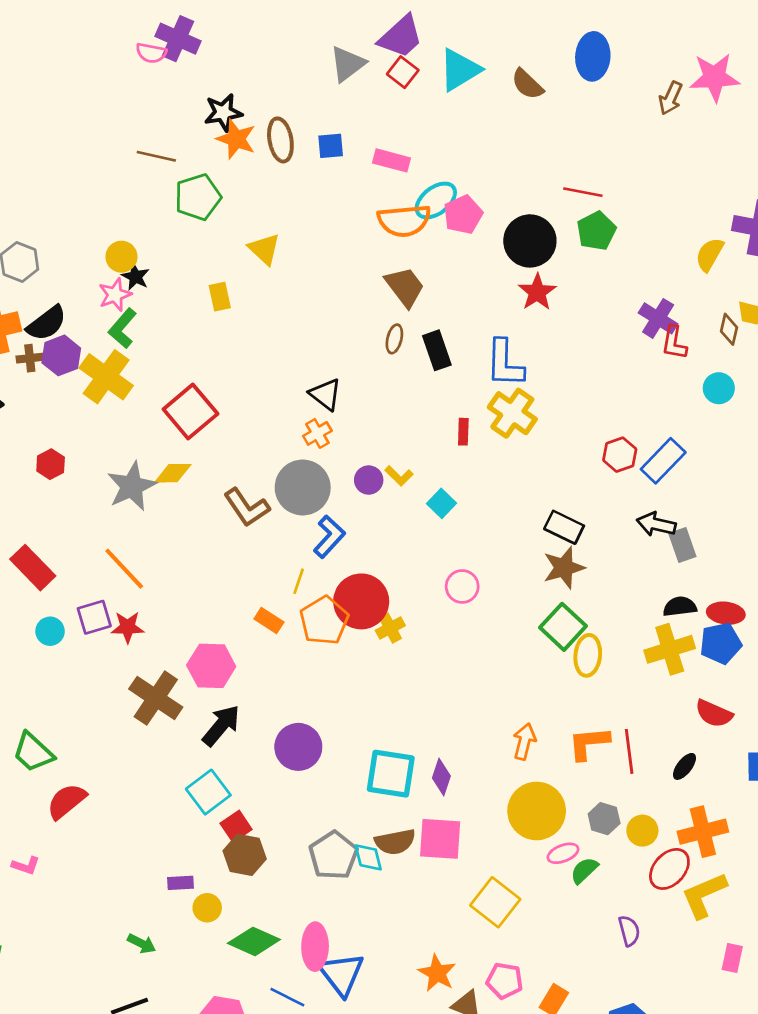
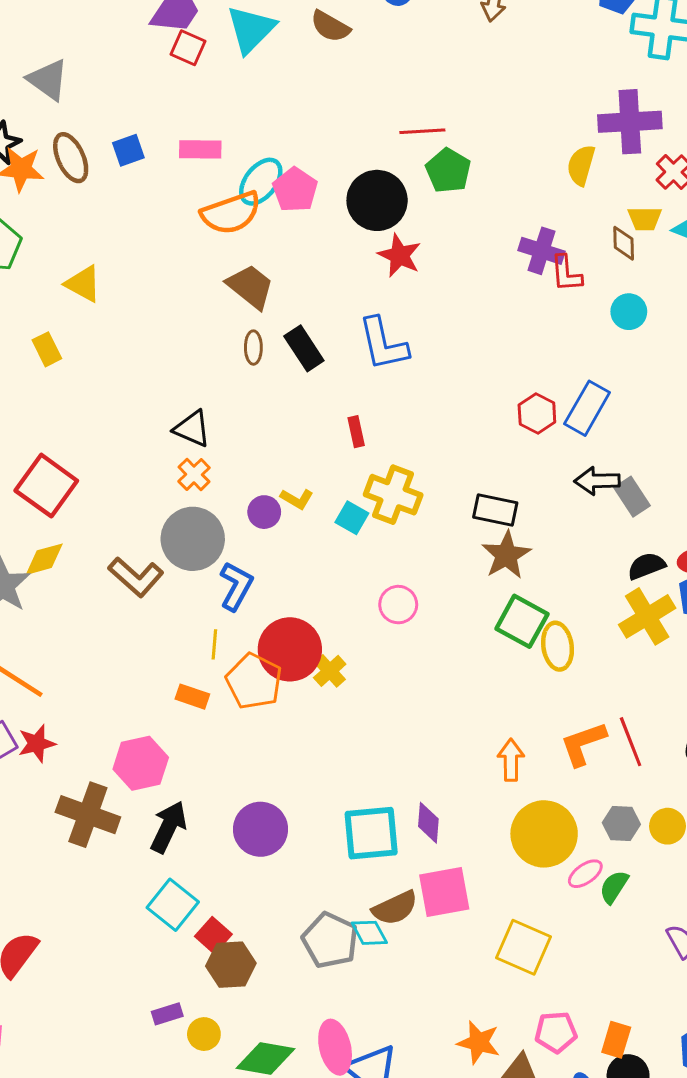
gray triangle: (348, 64) -> (48, 80), moved, turned -33
yellow cross: (512, 413) -> (393, 495), moved

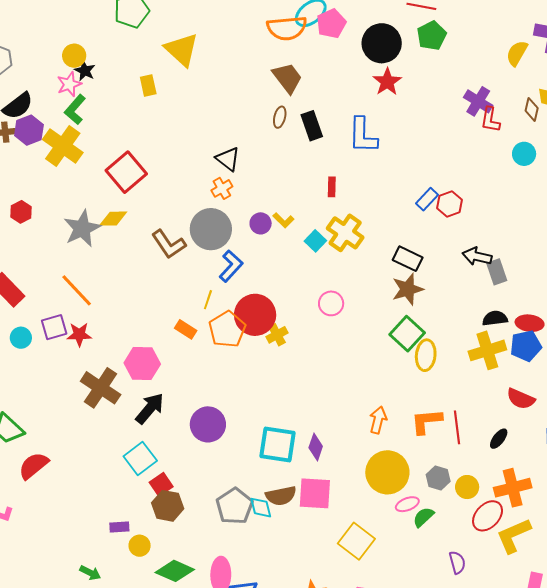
yellow triangle: (83, 284) -> (182, 50), size x1.4
blue rectangle: (587, 408) -> (427, 199), moved, size x0.7

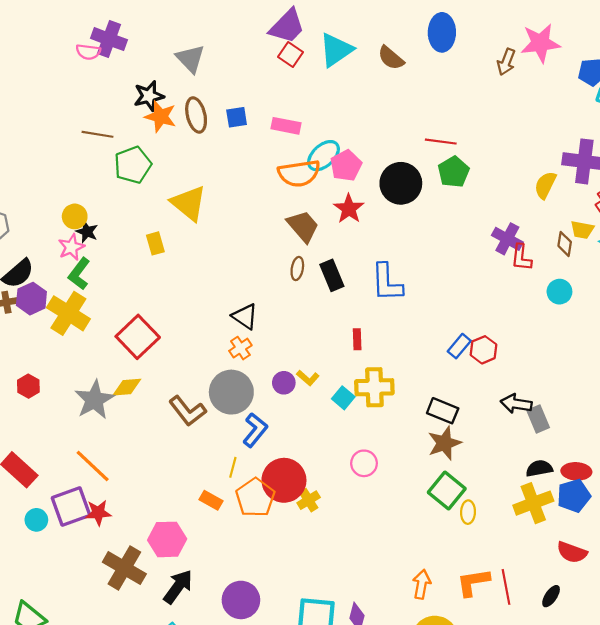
red star: (387, 82) -> (349, 209), moved
yellow cross: (345, 233) -> (374, 387), turned -33
purple square: (54, 327) -> (71, 506), size x1.4
yellow ellipse: (426, 355) -> (468, 512), size x0.7

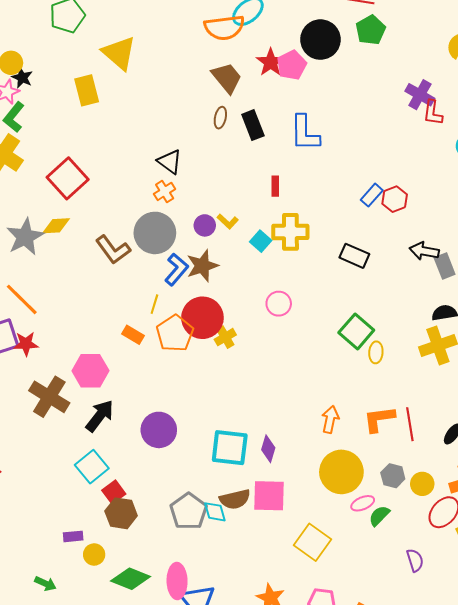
pink pentagon: (346, 166) -> (292, 65), moved
yellow rectangle: (155, 243) -> (87, 90), size x1.4
brown star: (444, 443) -> (202, 266), moved

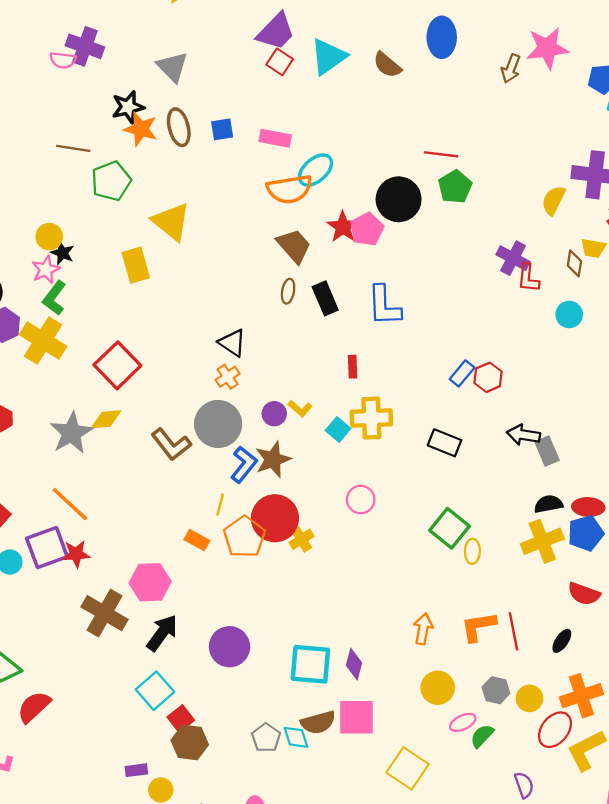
yellow circle: (341, 472) -> (438, 688), size x0.7
gray pentagon: (189, 511) -> (266, 738), size x0.7

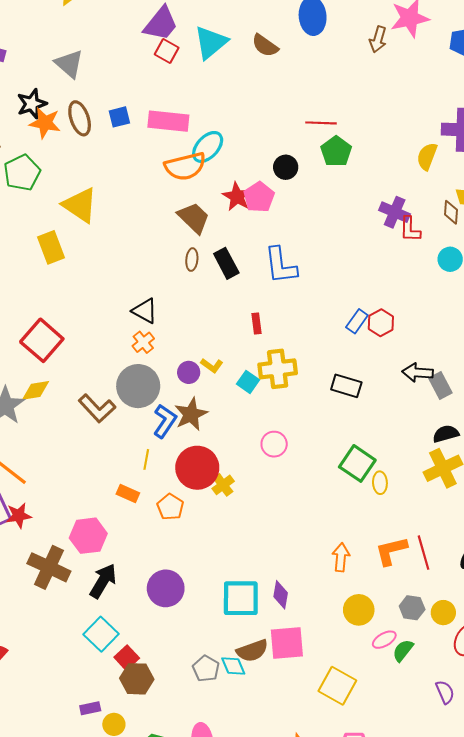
pink rectangle: (275, 138) -> (168, 121), size x1.4
black circle: (399, 199) -> (286, 167), size x0.6
orange pentagon: (244, 537) -> (170, 507), moved, size x0.7

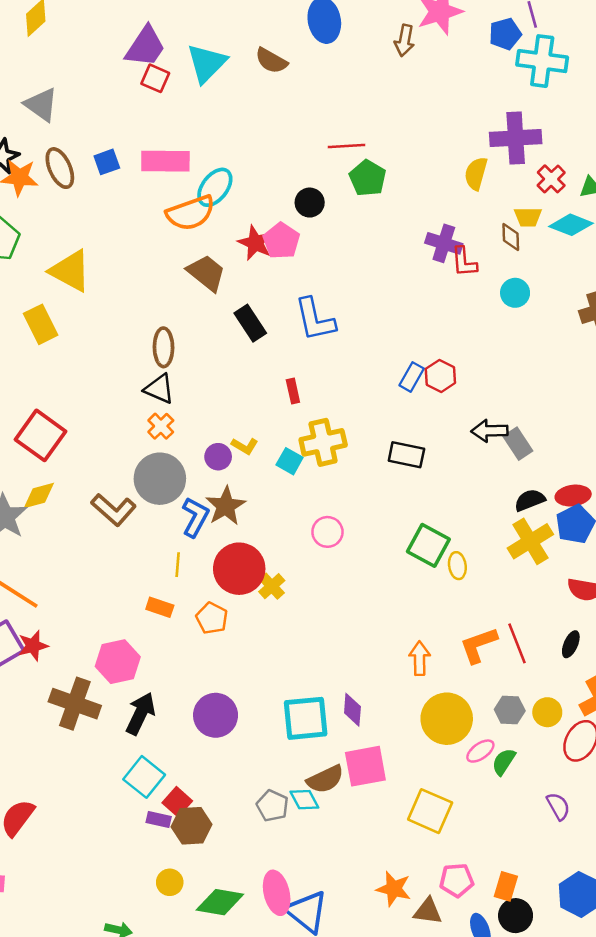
brown ellipse: (192, 260) -> (163, 347), moved, size x1.4
yellow circle: (359, 610) -> (447, 719), size x1.4
purple rectangle: (90, 708) -> (159, 820), moved, turned 30

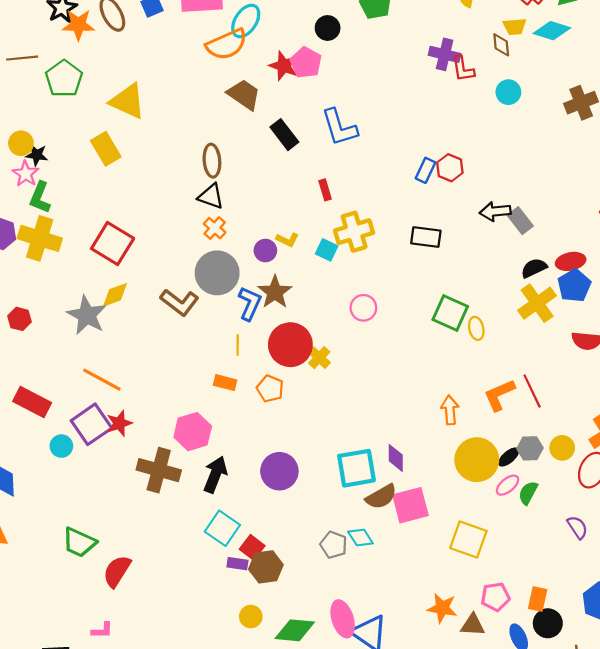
black ellipse: (571, 644) -> (509, 457), moved, turned 30
brown semicircle: (325, 779) -> (381, 497), moved

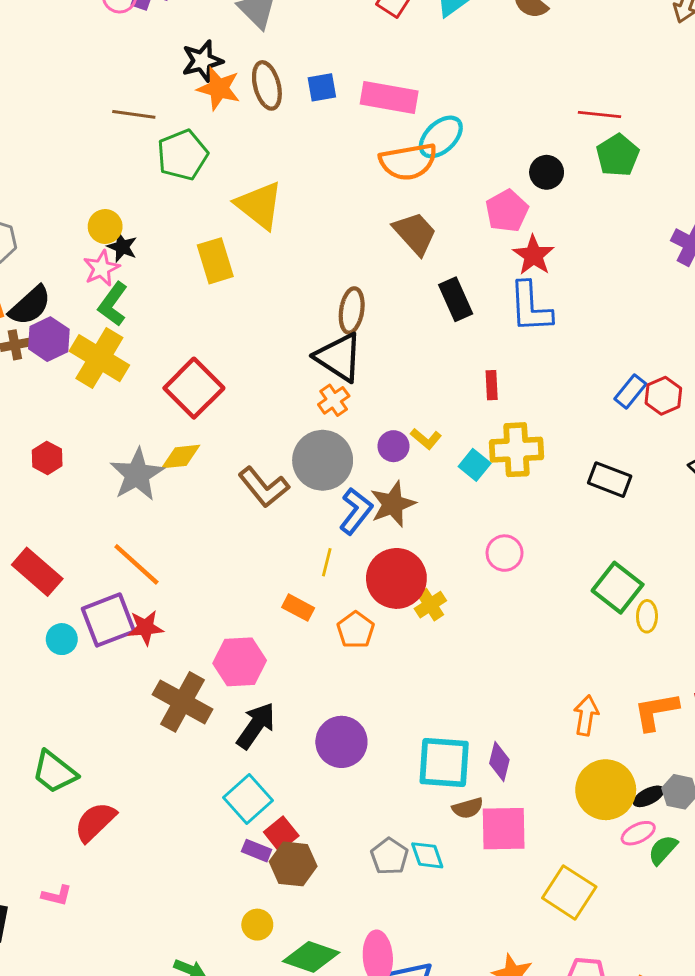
red star: (284, 66) -> (533, 255), moved
black triangle: (211, 196) -> (339, 357), size x1.4
brown semicircle: (381, 497) -> (468, 808), size x0.7

